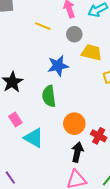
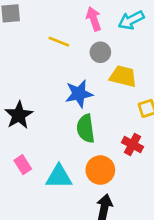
green semicircle: (49, 96) -> (86, 129), moved
red cross: (99, 136) -> (132, 145), moved
cyan triangle: (34, 138) -> (59, 177), moved, turned -30

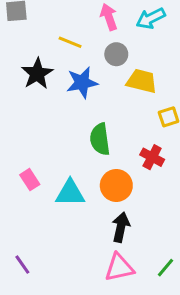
blue star: (79, 94) -> (82, 83), moved
black star: (19, 115) -> (37, 74), moved

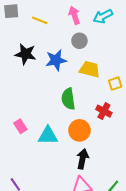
yellow line: (70, 42) -> (40, 20), moved
black star: (37, 74) -> (25, 54), turned -30
yellow trapezoid: (142, 81) -> (90, 69), moved

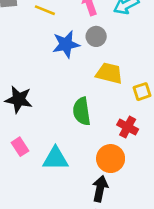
black star: (25, 54) -> (19, 99), moved
blue star: (56, 60) -> (66, 44), moved
orange circle: (79, 130) -> (111, 159), moved

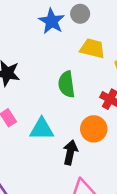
blue star: (66, 44) -> (52, 21), turned -30
black arrow: (100, 189) -> (70, 152), moved

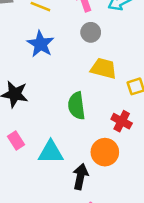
blue star: (52, 21) -> (40, 44), moved

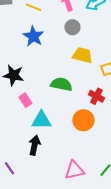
green semicircle: (77, 106) -> (61, 84), turned 110
pink rectangle: (16, 141) -> (25, 100), moved
black arrow: (80, 177) -> (34, 145), moved

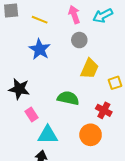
yellow trapezoid: (82, 55) -> (90, 69), turned 100

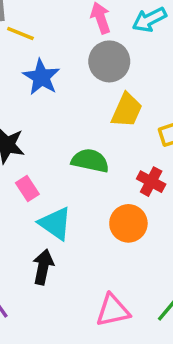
yellow line: (40, 20) -> (20, 34), moved
gray circle: (79, 40) -> (109, 61), size x1.5
cyan triangle: (48, 135) -> (55, 223), turned 35

